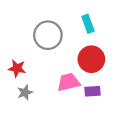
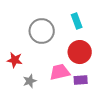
gray star: (25, 92) -> (30, 81), moved

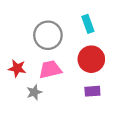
pink trapezoid: (60, 72) -> (50, 69), moved

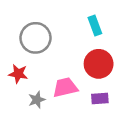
gray circle: (48, 35) -> (35, 38), moved
pink trapezoid: (50, 69) -> (65, 87), moved

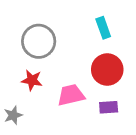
red star: (18, 74) -> (32, 80), moved
gray star: (37, 100) -> (13, 115), moved

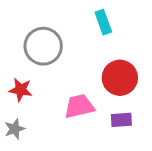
cyan rectangle: (103, 28) -> (103, 22), moved
red star: (32, 80) -> (21, 90), moved

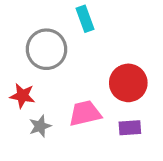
cyan rectangle: (103, 22) -> (85, 19), moved
gray star: (15, 129) -> (40, 126), moved

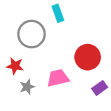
purple rectangle: (130, 128) -> (100, 88), moved, turned -32

